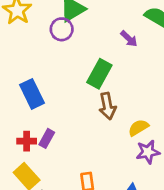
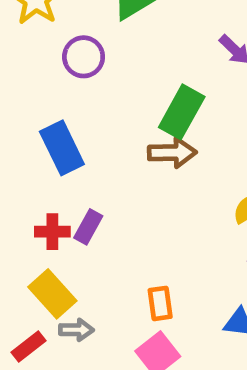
purple circle: (62, 29) -> (84, 57), moved
brown arrow: (107, 106) -> (172, 153), moved, turned -80

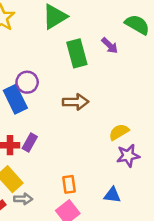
purple circle: (84, 57) -> (27, 82), moved
green rectangle: (182, 112) -> (77, 53), moved, turned -44

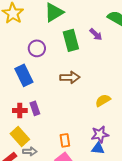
purple circle: (27, 82) -> (37, 48), moved
purple rectangle: (30, 143) -> (35, 108), turned -48
purple star: (128, 156) -> (100, 134), moved

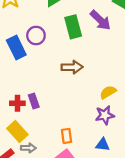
purple arrow: (96, 34) -> (100, 20), size x1.5
blue rectangle: (24, 75) -> (16, 48), moved
purple star: (100, 134) -> (105, 115), moved

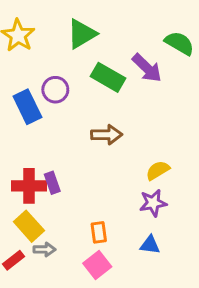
green rectangle: (73, 27) -> (108, 77), turned -45
red cross: (17, 103) -> (29, 186), size x1.5

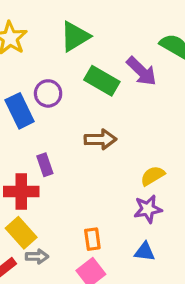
purple rectangle: (52, 183) -> (45, 165), moved

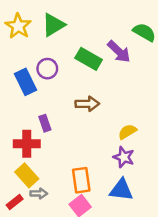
green triangle: (75, 36) -> (53, 25), moved
purple star: (148, 209) -> (124, 157), turned 30
orange rectangle: (92, 239) -> (81, 180), size x1.5
blue triangle: (145, 252) -> (121, 190), size x1.5

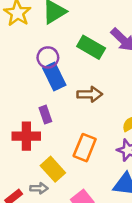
blue rectangle: (25, 82) -> (54, 76), moved
yellow rectangle: (27, 175) -> (53, 169), moved
orange rectangle: (81, 180) -> (85, 148), moved, turned 30

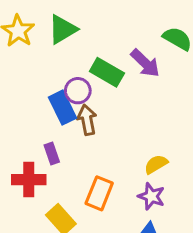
purple circle: (48, 57) -> (78, 91), moved
brown arrow: (90, 94) -> (87, 120), moved, turned -100

